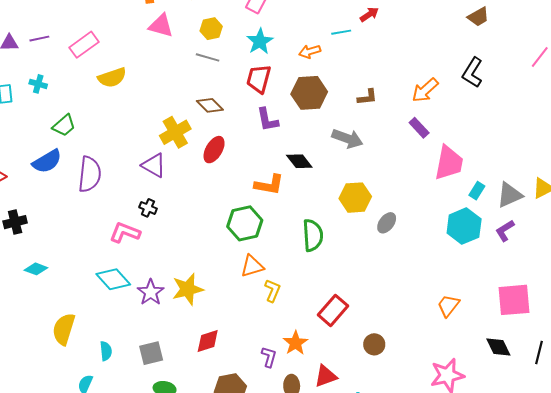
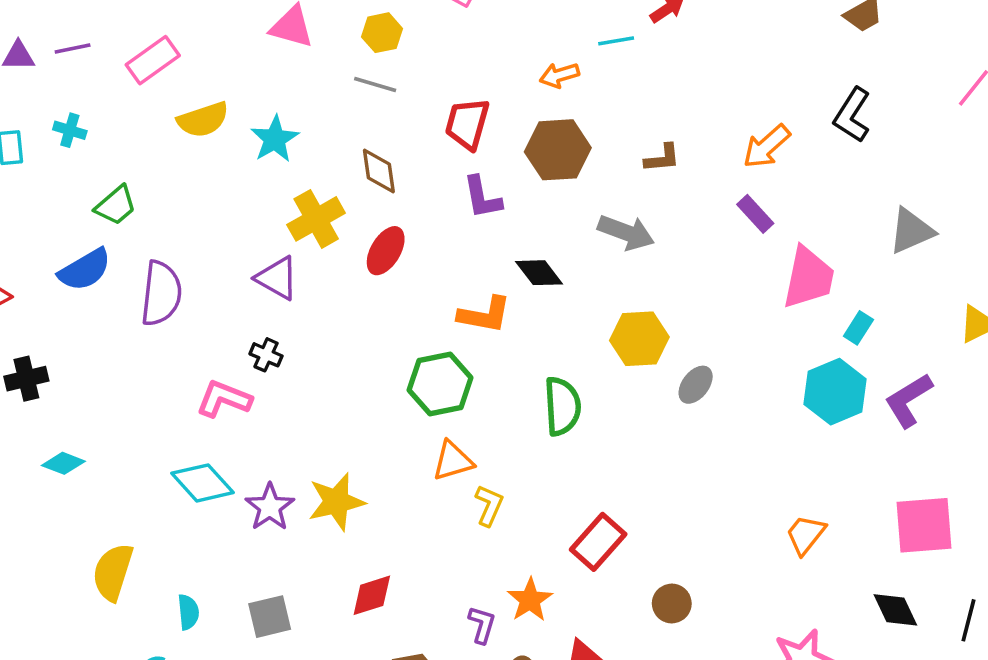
cyan star: (260, 41) -> (275, 139), moved
brown diamond: (210, 105) -> (379, 171), turned 36
gray triangle: (510, 195) -> (911, 231), moved
purple L-shape: (505, 231) -> (908, 400), size x1.4

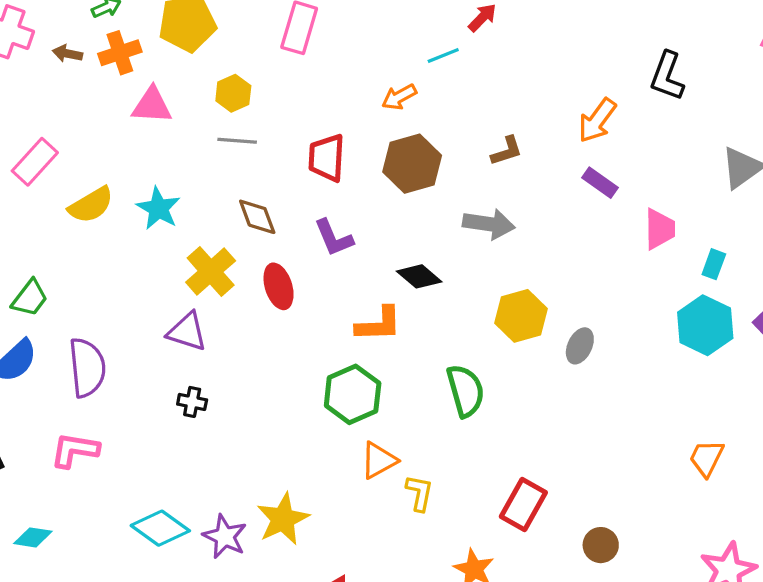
purple L-shape: (482, 197) -> (334, 238), moved
red ellipse: (386, 251) -> (279, 286), turned -36
pink trapezoid: (808, 278) -> (660, 229), size x0.7
pink L-shape: (224, 399) -> (75, 450), moved

